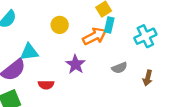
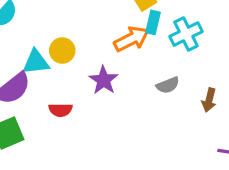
yellow circle: (60, 25) -> (62, 51), moved
cyan cross: (145, 36) -> (186, 34), moved

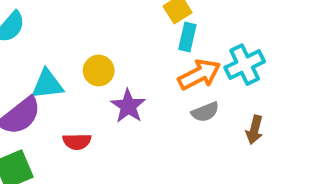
cyan cross: (186, 34) -> (245, 65), moved
orange arrow: (132, 39) -> (199, 74), moved
yellow circle: (62, 51) -> (99, 71), moved

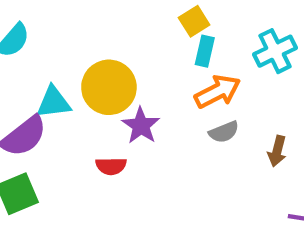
cyan cross: (245, 65) -> (275, 51), moved
yellow circle: (99, 71) -> (109, 87), size x1.6
red semicircle: (77, 142) -> (111, 166), moved

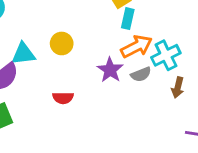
cyan cross: (275, 51) -> (166, 55), moved
yellow circle: (109, 87) -> (62, 43), size x0.6
purple star: (141, 126) -> (110, 70), moved

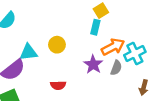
cyan rectangle: (128, 19) -> (95, 27), moved
gray semicircle: (141, 74) -> (116, 68), turned -48
brown arrow: (178, 88) -> (144, 87), moved

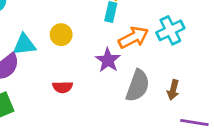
cyan cross: (135, 53) -> (170, 30), moved
gray semicircle: (116, 68) -> (138, 86), moved, size x1.6

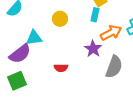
yellow circle: (61, 35) -> (60, 19), moved

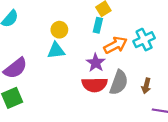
cyan triangle: (34, 38) -> (56, 51), moved
red semicircle: (61, 68) -> (95, 85), moved, size x1.6

